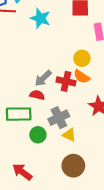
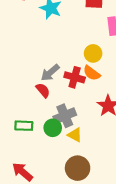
red semicircle: (37, 95) -> (43, 90), turned 32
green rectangle: (19, 114) -> (24, 126), moved, size x0.7
green circle: (38, 135) -> (53, 128), moved

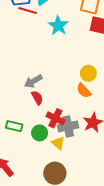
gray arrow: (50, 73) -> (33, 81), moved
red cross: (75, 77) -> (55, 118), moved
gray cross: (65, 116) -> (68, 126), moved

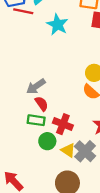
green rectangle: (14, 126) -> (36, 120), moved
gray cross: (68, 126) -> (85, 151), moved, turned -30

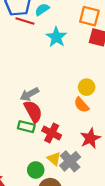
red semicircle: (42, 104) -> (33, 111), size x1.5
green circle: (47, 141) -> (36, 170), moved

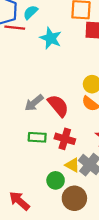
red semicircle: (33, 111) -> (58, 106), moved

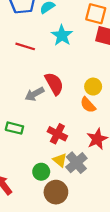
red line: (15, 28) -> (25, 46), moved
red semicircle: (58, 106) -> (54, 84), moved
green rectangle: (37, 137) -> (14, 128), moved

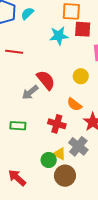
cyan star: (62, 35) -> (59, 36), moved, turned -30
orange semicircle: (88, 105) -> (74, 104), moved
yellow triangle: (60, 160) -> (59, 154), moved

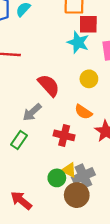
cyan star: (59, 36) -> (78, 42), moved, turned 30
gray arrow: (30, 92) -> (32, 112), moved
green rectangle: (18, 126) -> (19, 140), turned -56
gray cross: (78, 146) -> (83, 176), moved, turned 30

